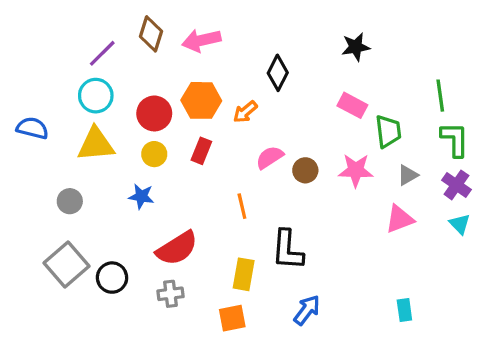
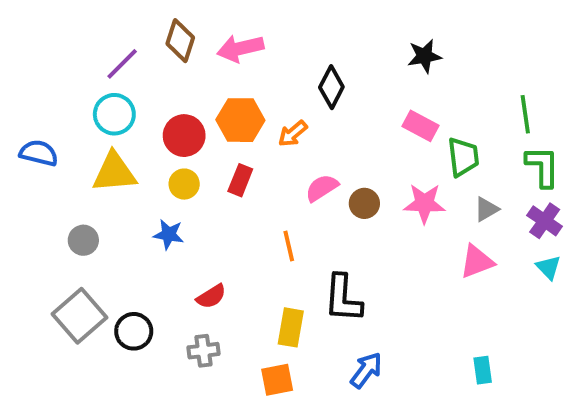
red semicircle: (177, 248) -> (211, 296), size x0.6

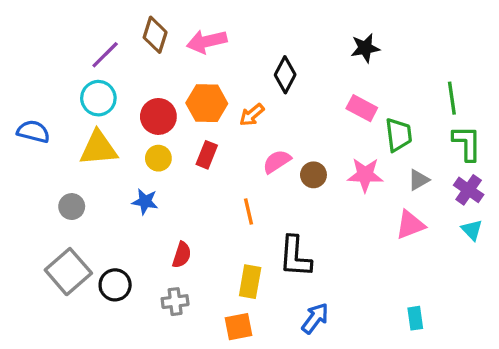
red semicircle: (211, 296) -> (182, 255), turned -40

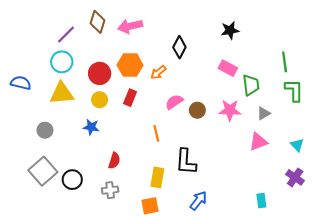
purple cross: (469, 190) -> (295, 177), moved

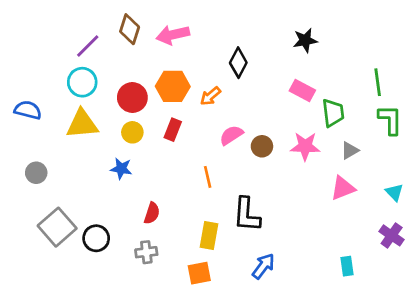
gray circle: (45, 130) -> (36, 173), moved

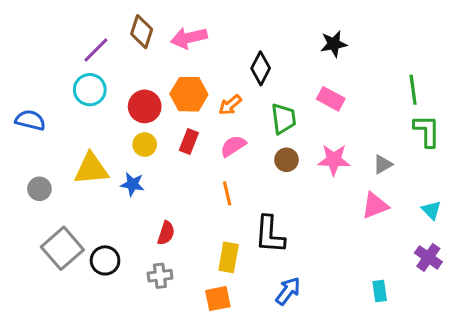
green trapezoid: (333, 113) -> (283, 119), moved
yellow triangle: (82, 124) -> (91, 169), moved
pink semicircle: (231, 135) -> (233, 146), moved

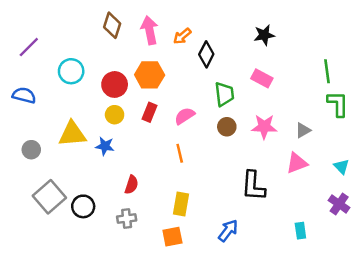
pink arrow: (189, 38) -> (150, 30), turned 92
purple line: (96, 50) -> (29, 47), moved
orange arrow: (230, 105) -> (182, 36), moved
black L-shape: (270, 235) -> (253, 186), moved

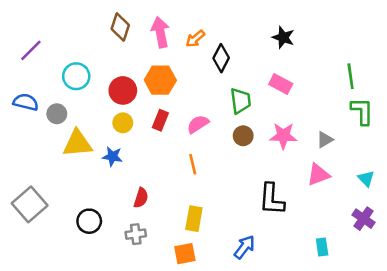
black star: (264, 35) -> (283, 37), turned 30
gray circle: (31, 150) -> (57, 114), moved
gray square: (49, 197) -> (30, 204), moved

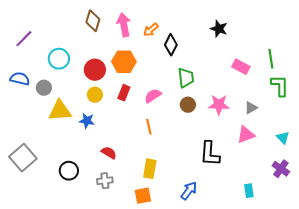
pink rectangle: (281, 84) -> (241, 67), moved
red semicircle: (141, 198) -> (109, 153), turned -77

